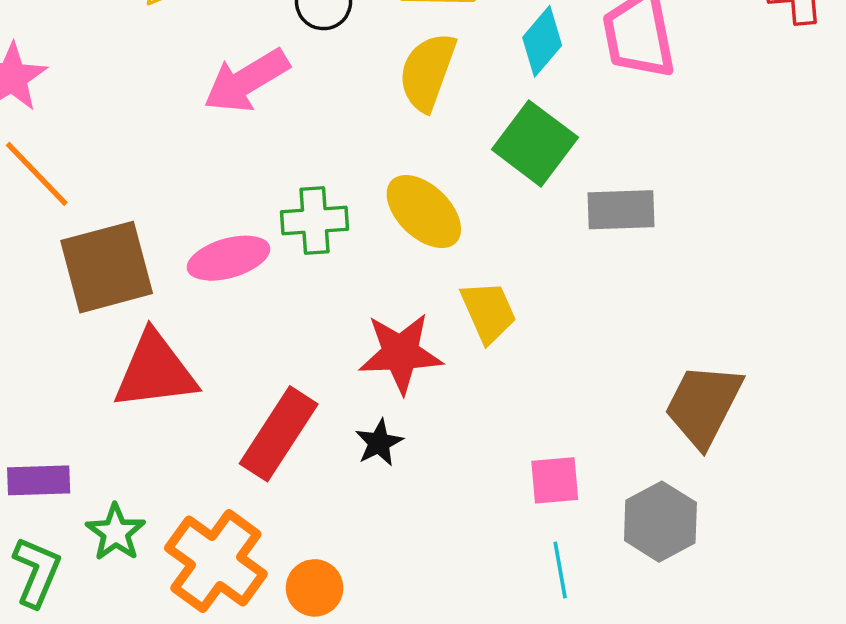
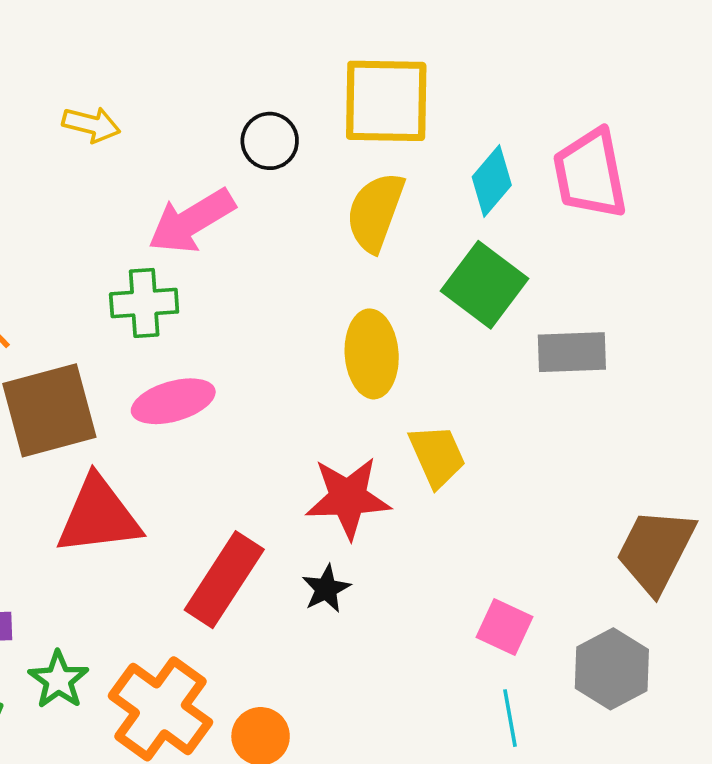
yellow ellipse: (424, 212) -> (372, 354), turned 42
green cross: (315, 221) -> (144, 303), moved
pink square: (555, 480) -> (505, 627), turned 30

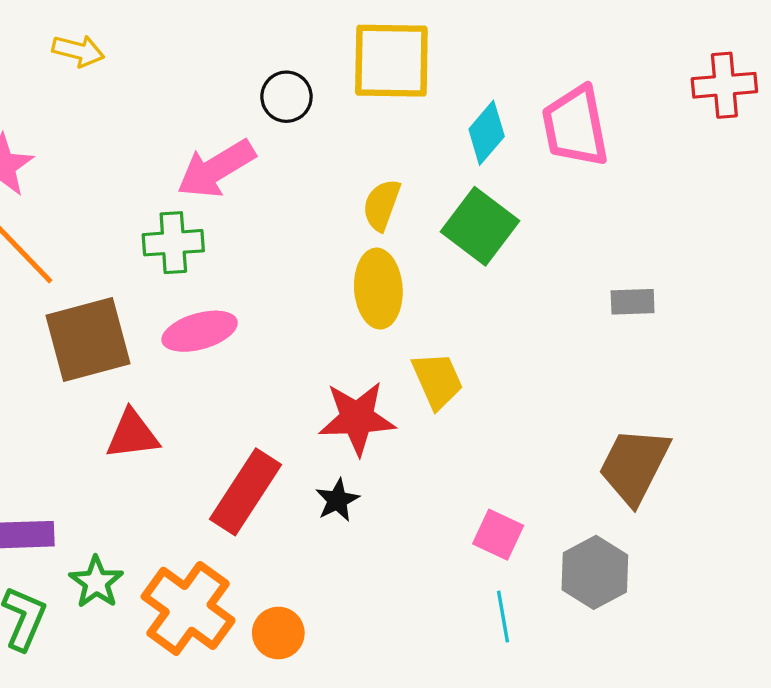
yellow arrow: (91, 125) -> (78, 51), moved
yellow semicircle: (375, 212) -> (382, 205), moved, size x0.7
gray rectangle: (572, 352) -> (633, 302), moved, size x0.7
red triangle: (99, 516) -> (132, 435), size x0.7

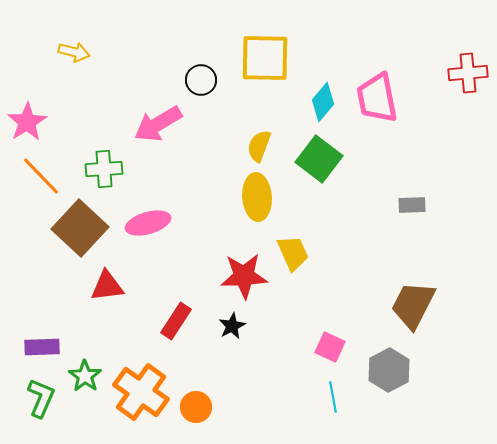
green cross: (173, 243) -> (104, 169), moved
brown square: (88, 339) -> (80, 228), turned -32
red rectangle: (245, 492) -> (176, 321), size x0.7

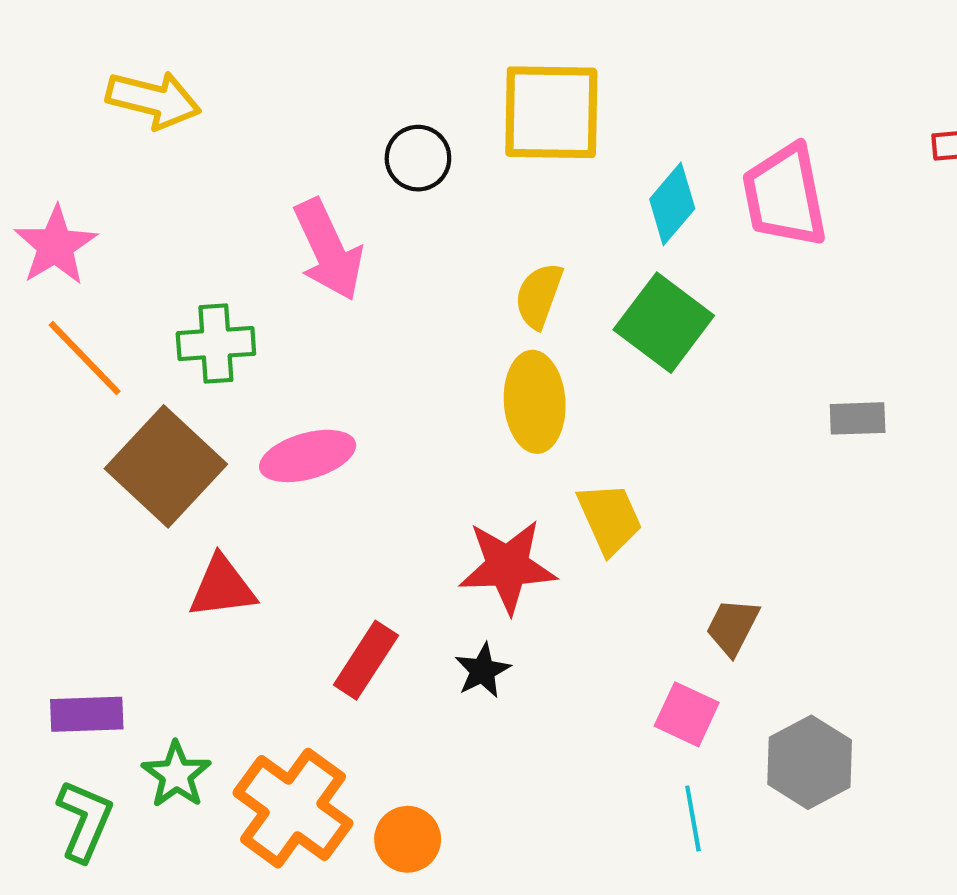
yellow arrow: (74, 52) -> (153, 100), size x1.4
pink arrow: (158, 124) -> (328, 250), turned -84
brown trapezoid: (413, 305) -> (733, 627), moved, size x0.6

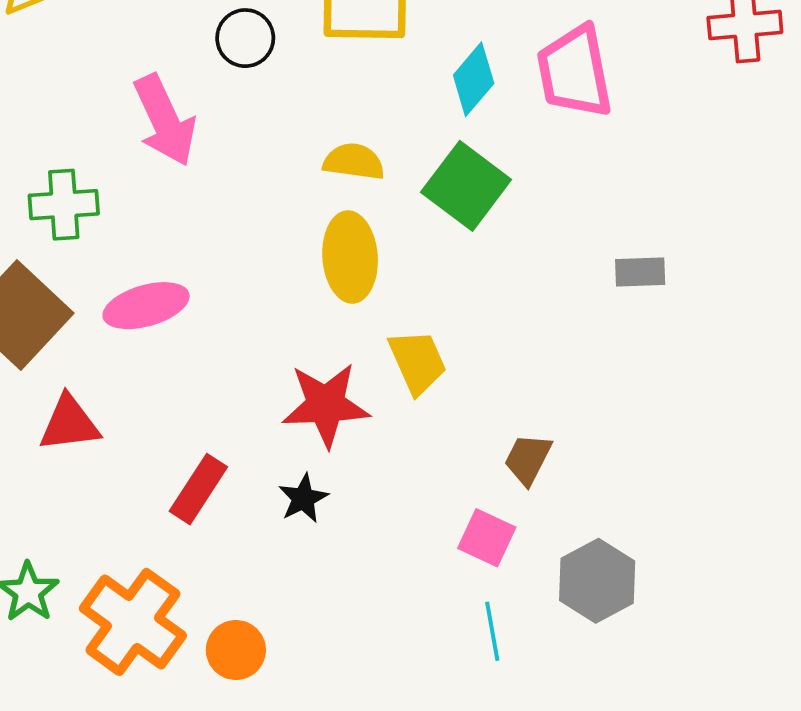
yellow semicircle: (539, 296) -> (354, 162), turned 78

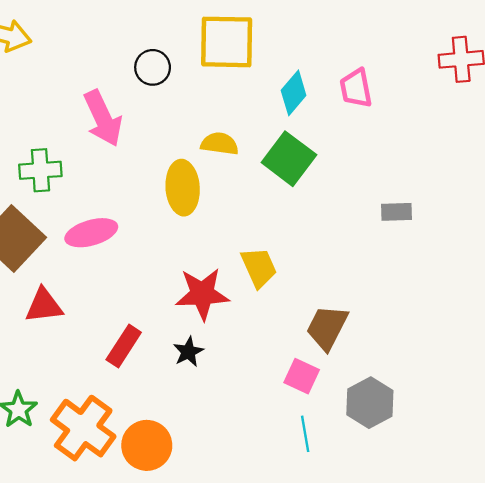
pink trapezoid: (575, 72) -> (356, 88), size x0.7
yellow ellipse: (350, 257) -> (183, 188), moved
brown trapezoid: (528, 459) -> (327, 327), size x1.4
orange circle: (236, 650) -> (147, 445), size x1.4

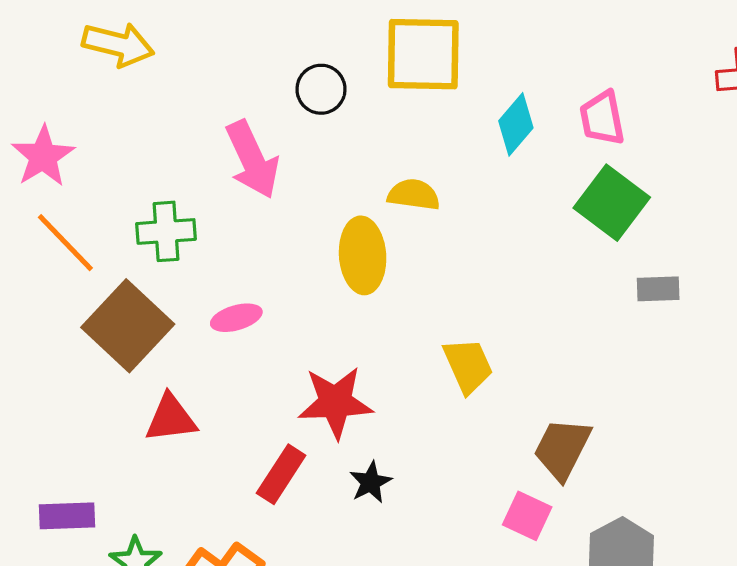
green square: (289, 159) -> (612, 203), moved
pink ellipse: (91, 233) -> (236, 318), size x0.7
red star: (202, 294) -> (335, 402), moved

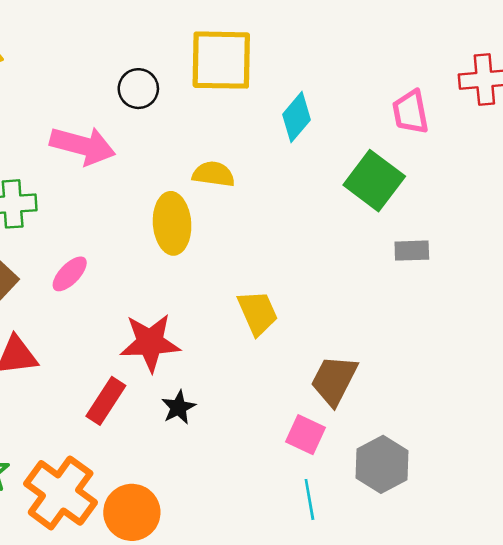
pink trapezoid: (602, 118) -> (410, 112), moved
pink arrow: (252, 160) -> (83, 146), turned -50
pink ellipse: (236, 318) -> (70, 274), turned -30

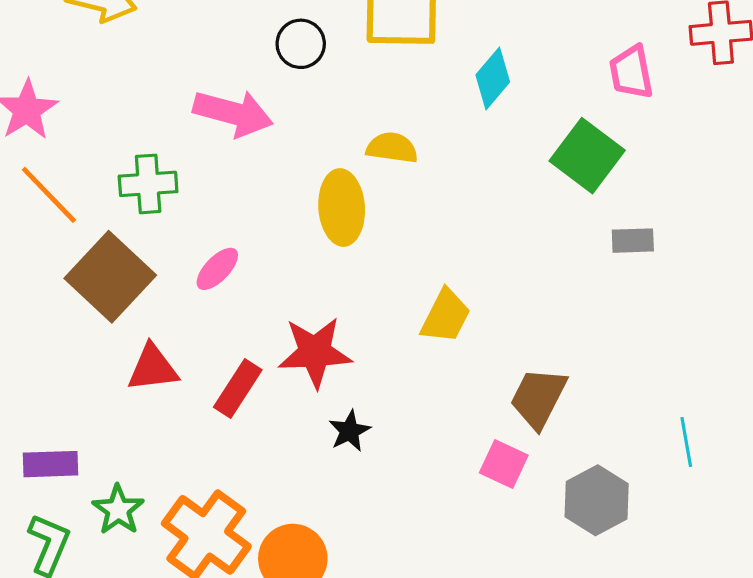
yellow trapezoid: (258, 313) -> (446, 316), turned 51
red rectangle: (106, 401) -> (238, 389), moved
cyan line: (309, 499) -> (686, 442), moved

